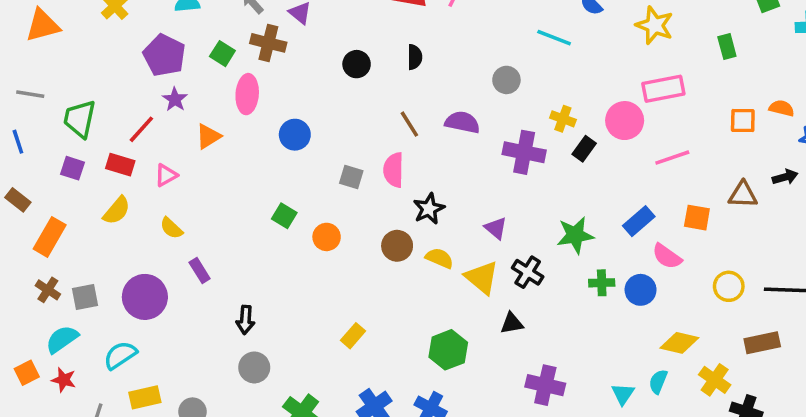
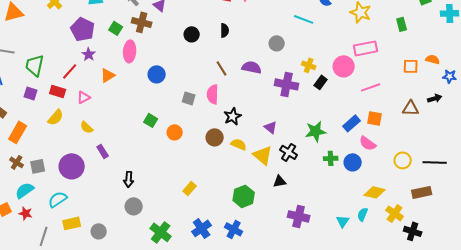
orange square: (697, 218) -> (375, 118), moved

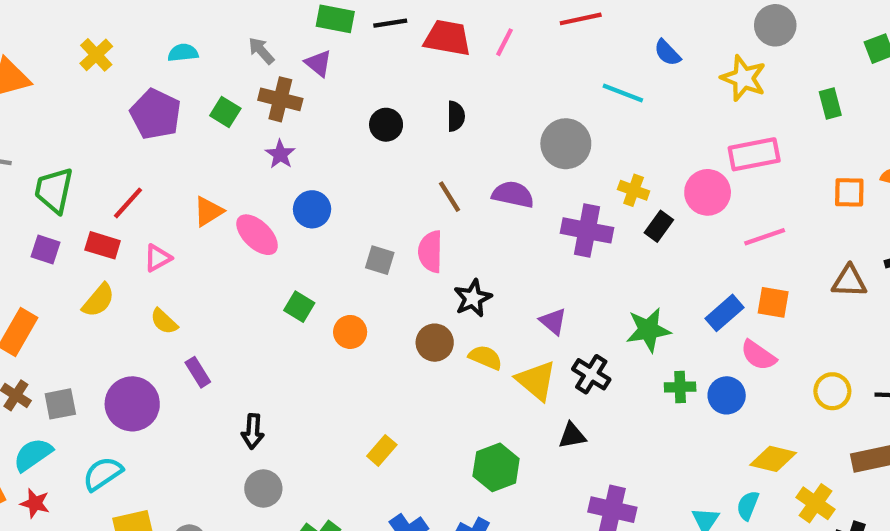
gray circle: (277, 43) -> (566, 144), size x1.5
pink ellipse: (130, 51) -> (257, 235), moved, turned -50
purple star: (89, 54) -> (280, 154), moved

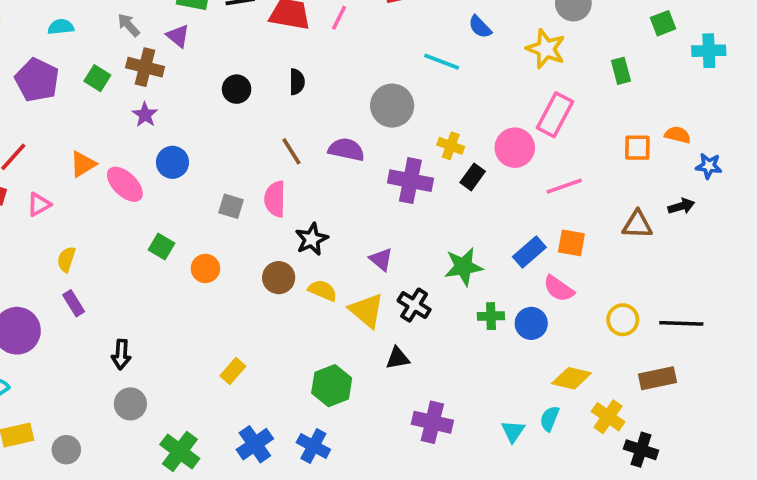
pink rectangle: (754, 154) -> (555, 115), turned -51
yellow semicircle: (164, 321) -> (66, 259), moved, turned 65

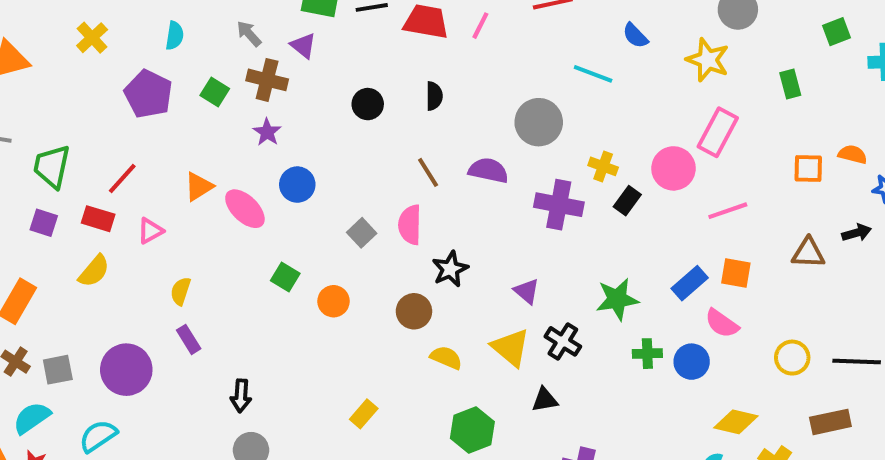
cyan semicircle: (61, 27) -> (175, 36), turned 105
gray square: (231, 206) -> (362, 233), turned 30
yellow semicircle: (323, 290) -> (446, 358), moved

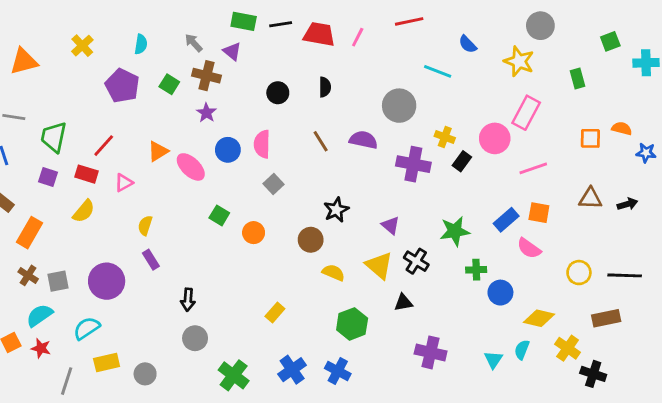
pink semicircle: (410, 225) -> (262, 144), moved
black arrow: (857, 233) -> (627, 204), moved
blue circle: (692, 362) -> (500, 293), moved

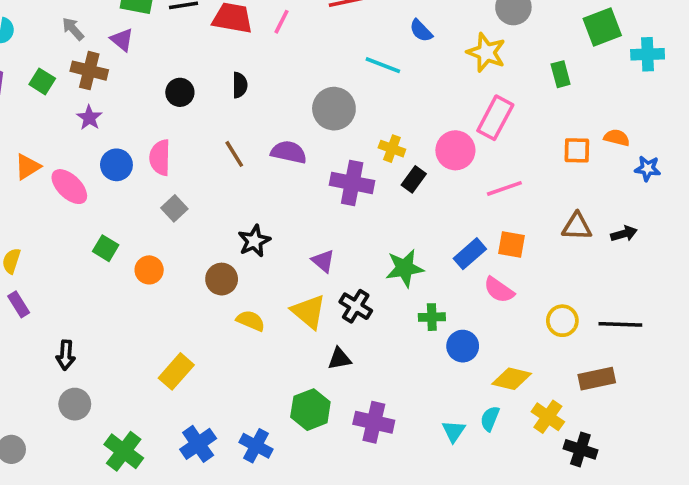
green square: (610, 41) -> (602, 27), size x1.5
yellow rectangle: (275, 313) -> (176, 371), size x1.4
green hexagon: (352, 324) -> (310, 410), moved

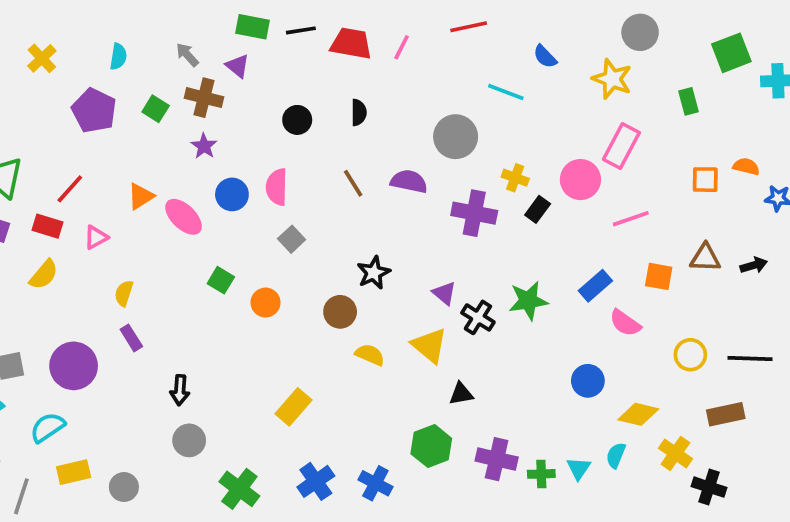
orange square: (512, 245) -> (659, 276), moved
black cross: (356, 306) -> (478, 317), moved
green cross: (432, 317) -> (541, 474), moved

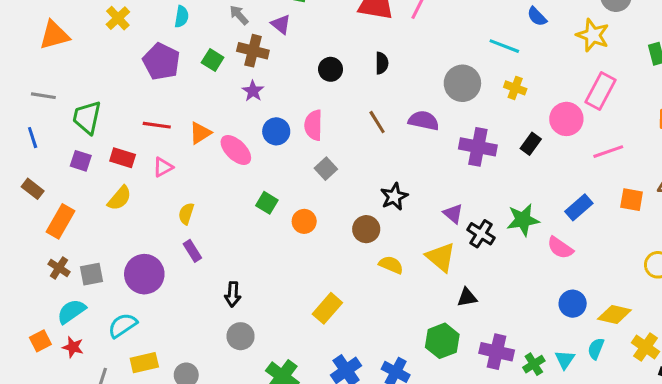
yellow cross: (515, 178) -> (515, 88), moved
red line: (70, 189) -> (157, 125), moved, turned 56
pink semicircle: (625, 323) -> (560, 248), moved
blue circle: (588, 381) -> (573, 304), moved
green cross: (541, 474) -> (534, 364), turned -30

